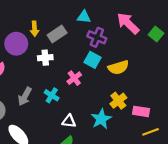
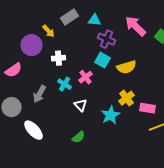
yellow arrow: (34, 29) -> (48, 31), turned -40
gray rectangle: (57, 34) -> (70, 17), moved
cyan cross: (52, 95) -> (64, 84), moved
white triangle: (69, 121) -> (80, 105), moved, turned 40

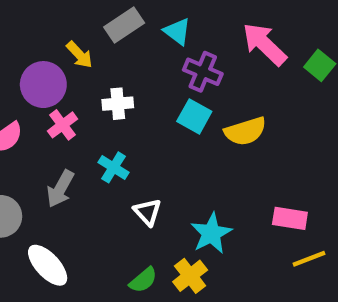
cyan triangle: (94, 20) -> (177, 31), turned 32
white cross: (58, 58) -> (118, 104), moved
pink cross: (86, 77) -> (62, 125), moved
yellow cross: (126, 98) -> (190, 276), moved

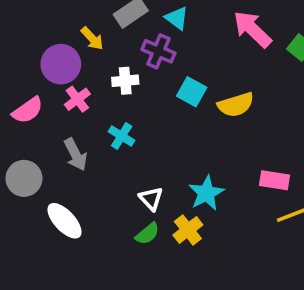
purple cross: (203, 72) -> (158, 51), moved
gray arrow: (60, 189) -> (76, 154), turned -56
white triangle: (148, 212) -> (151, 199), moved

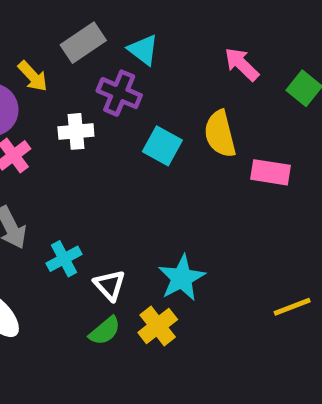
pink arrow: (252, 29) -> (242, 64), size x0.7
yellow semicircle: (236, 105) -> (220, 134), moved, turned 93
cyan cross: (122, 136) -> (64, 259), moved, turned 30
pink rectangle: (274, 180) -> (271, 172), moved

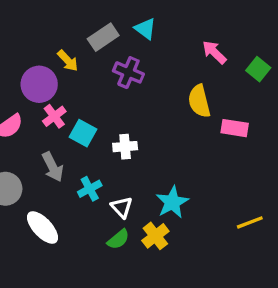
cyan triangle: (143, 50) -> (145, 29), moved
white cross: (76, 131) -> (125, 147), moved
cyan square: (162, 146) -> (83, 133), moved

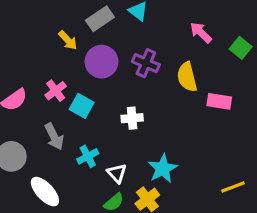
purple cross: (128, 72) -> (146, 63), moved
purple circle: (39, 84) -> (101, 62), moved
white cross: (125, 147) -> (132, 118), moved

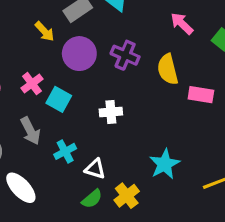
cyan star: (163, 169) -> (165, 164), moved
white triangle: (117, 173) -> (95, 169), turned -30

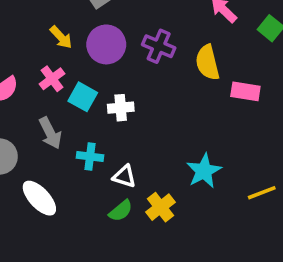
yellow arrow: (45, 31) -> (61, 37), moved
white cross: (111, 112) -> (121, 108), moved
cyan cross: (65, 151) -> (90, 157), turned 35

